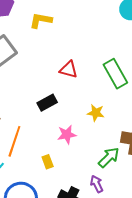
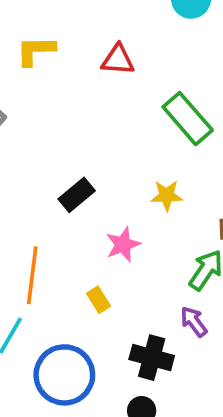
red triangle: (69, 70) -> (118, 60), moved

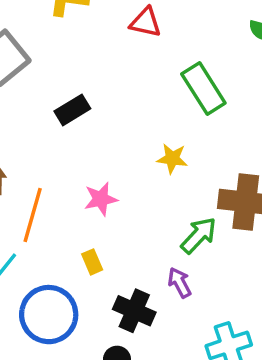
black rectangle: (77, 195) -> (72, 110), moved
pink star: (123, 244) -> (101, 199), moved
yellow rectangle: (99, 300) -> (92, 262), moved

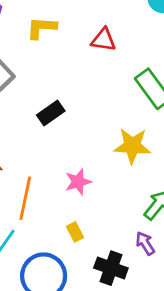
yellow star: (172, 159) -> (132, 146), size x1.5

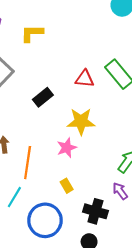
red triangle: (103, 40) -> (85, 79), moved
yellow star: (132, 146) -> (81, 121), moved

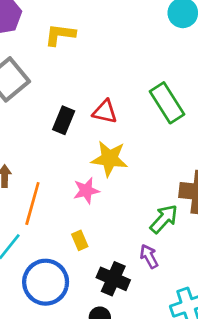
red triangle: (85, 79) -> (105, 112), moved
black rectangle: (43, 97) -> (64, 120), turned -36

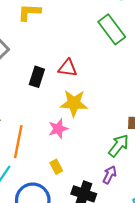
green rectangle: (167, 103) -> (112, 29), moved
purple arrow: (149, 256) -> (109, 175), turned 60

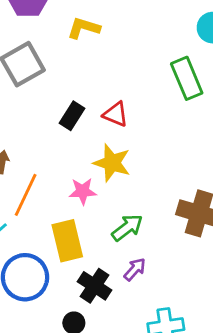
green arrow: (119, 146) -> (127, 228), moved
yellow rectangle: (56, 167) -> (67, 241), size x2.0

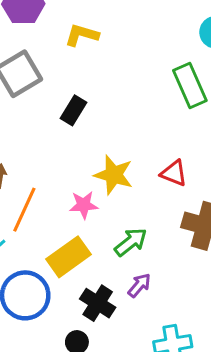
red triangle: (116, 114) -> (174, 173), moved
black rectangle: (72, 116) -> (74, 110), moved
yellow rectangle: (67, 241) -> (68, 257), turned 69

